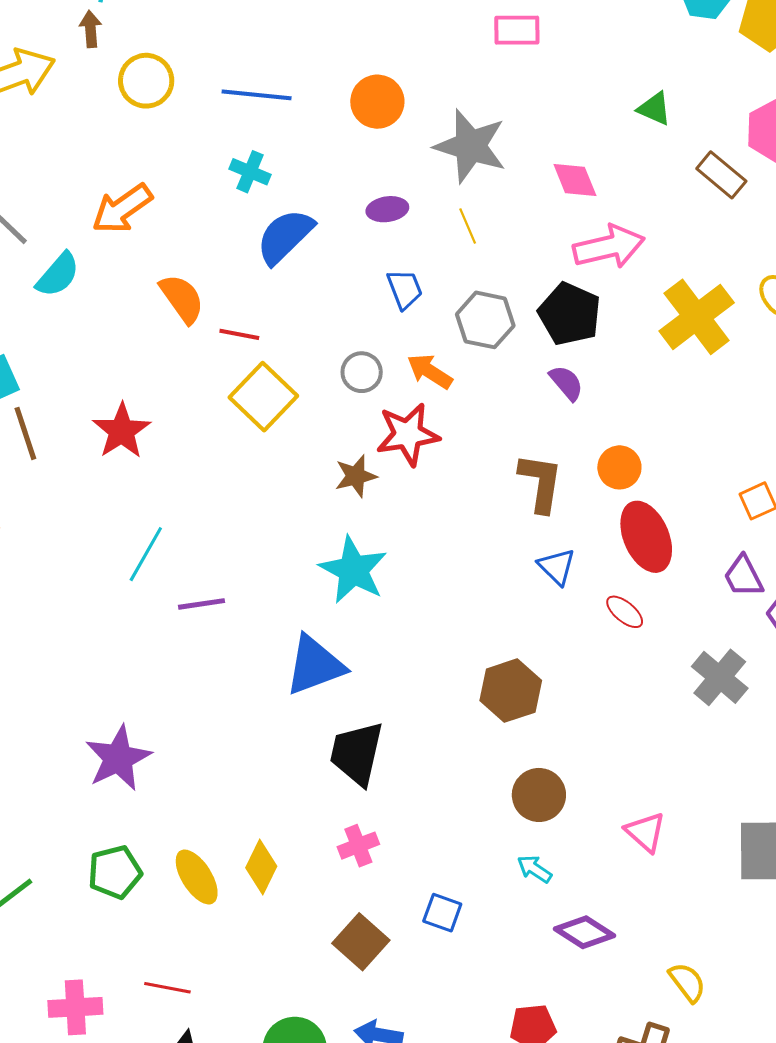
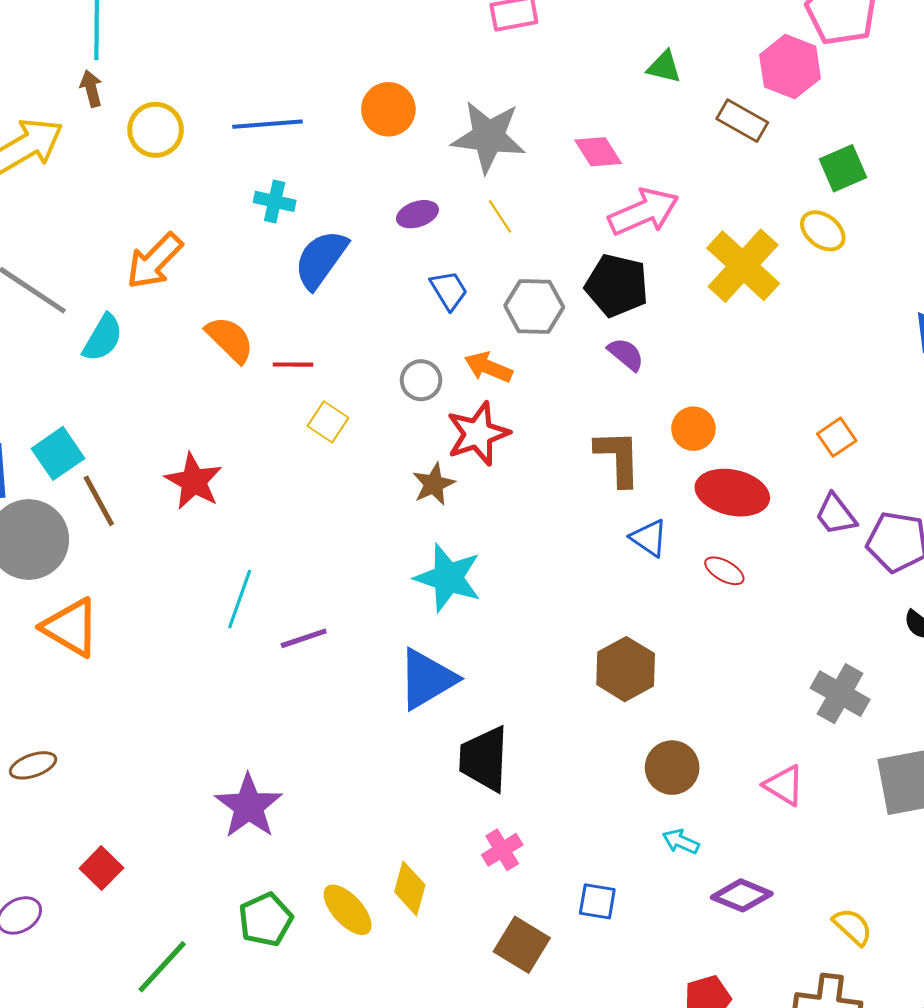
yellow square: (263, 397) -> (328, 422), size x0.6
red ellipse: (646, 537) -> (732, 493), turned -44
gray cross: (720, 677) -> (840, 694), moved

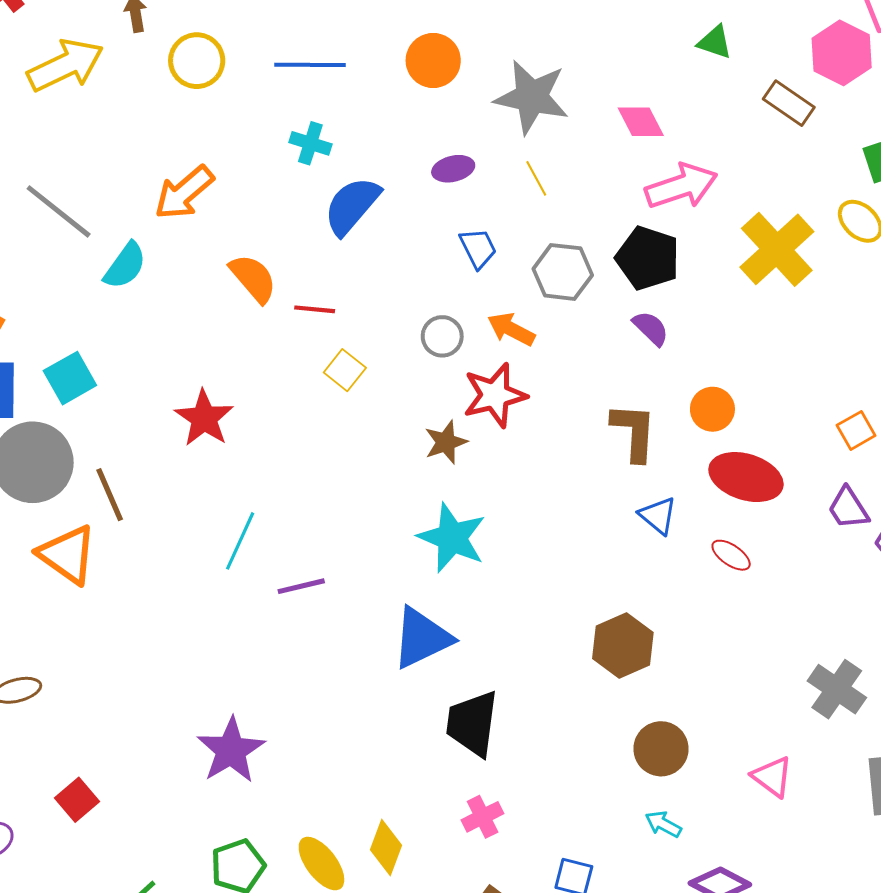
brown line: (99, 501) -> (110, 495), moved

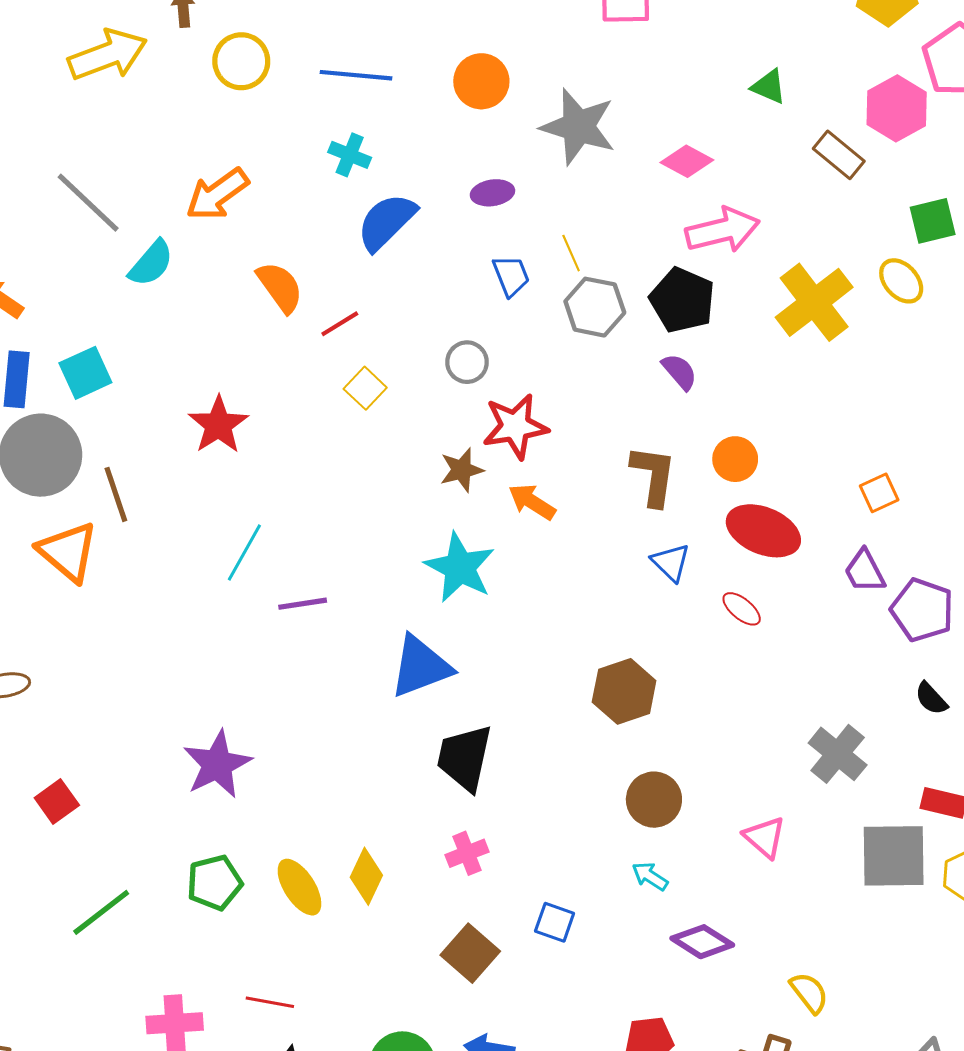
pink diamond: (641, 122) -> (687, 161), turned -39
yellow line: (536, 178) -> (571, 253), moved
red line: (315, 309) -> (340, 324), turned -42
orange arrow: (511, 329) -> (532, 502), moved

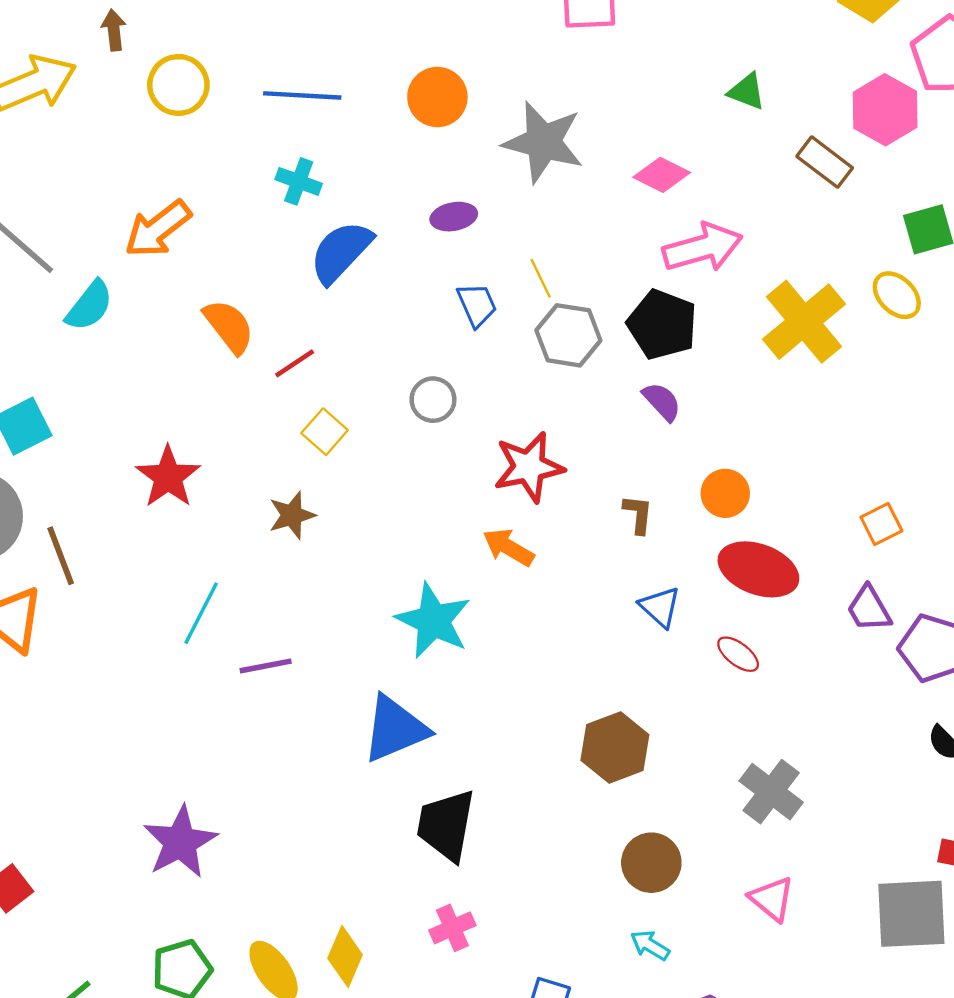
red star: (515, 426) -> (529, 467), moved
brown star: (462, 470) -> (292, 515), moved
brown L-shape: (654, 476) -> (638, 514), size x0.6
gray cross: (838, 754) -> (771, 792), moved

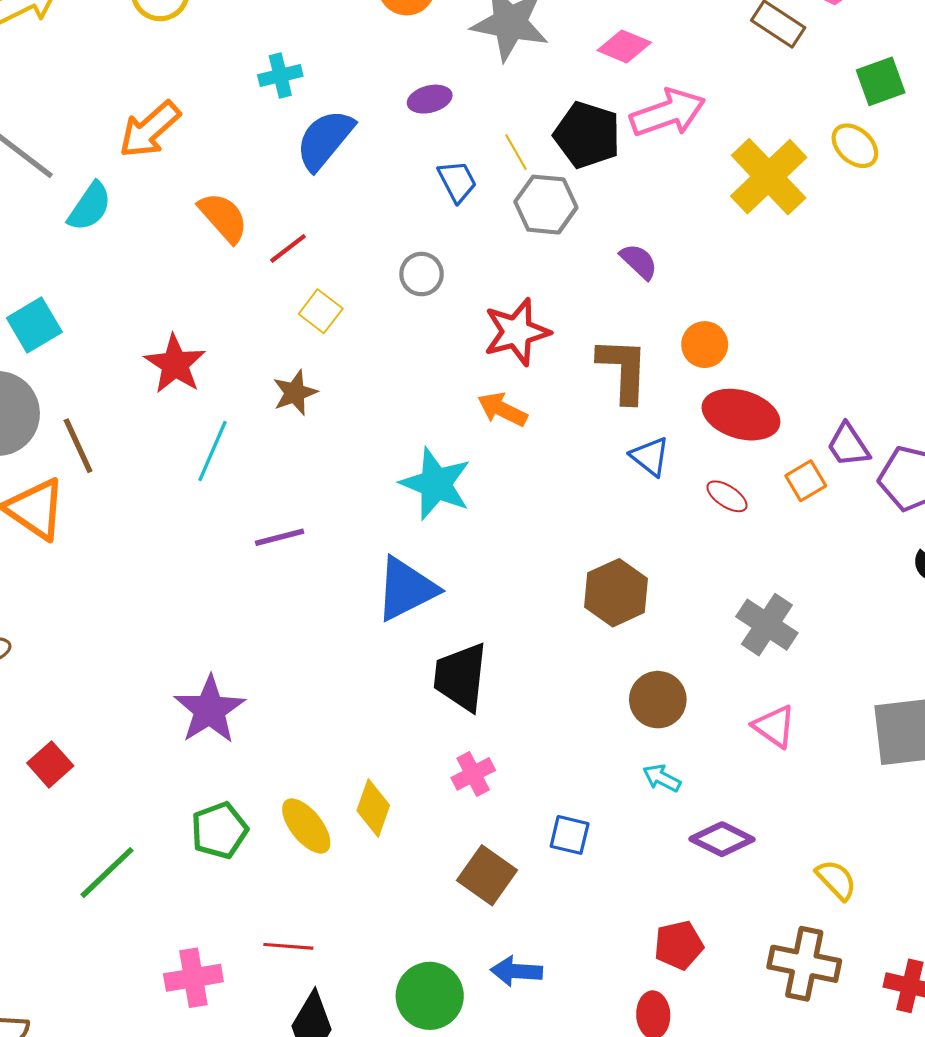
cyan cross: (299, 181) -> (280, 76), turned -30
black pentagon: (662, 324) -> (587, 135), moved
brown L-shape: (638, 514) -> (623, 370), size x1.8
orange square: (881, 524) -> (806, 481), moved
cyan line: (201, 613) -> (212, 451), moved

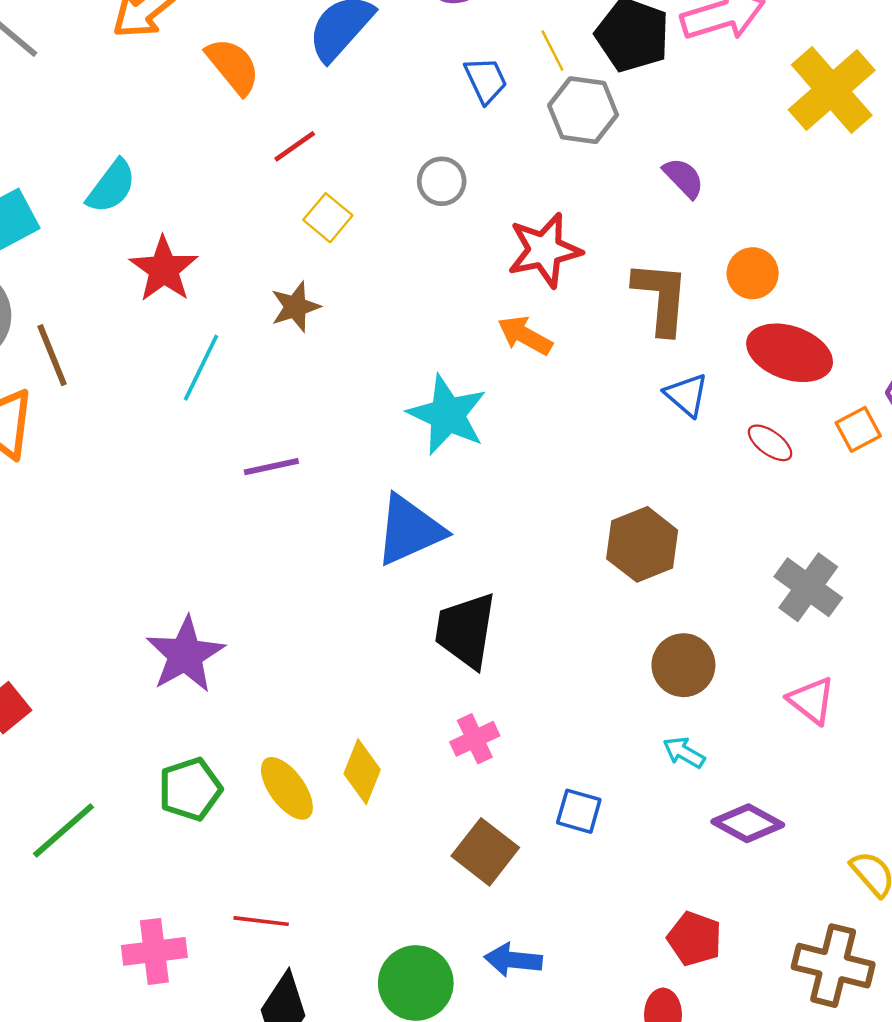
cyan semicircle: (90, 207) -> (111, 186), moved
orange semicircle: (223, 217) -> (233, 66), moved
red pentagon: (679, 945) -> (695, 939), turned 30

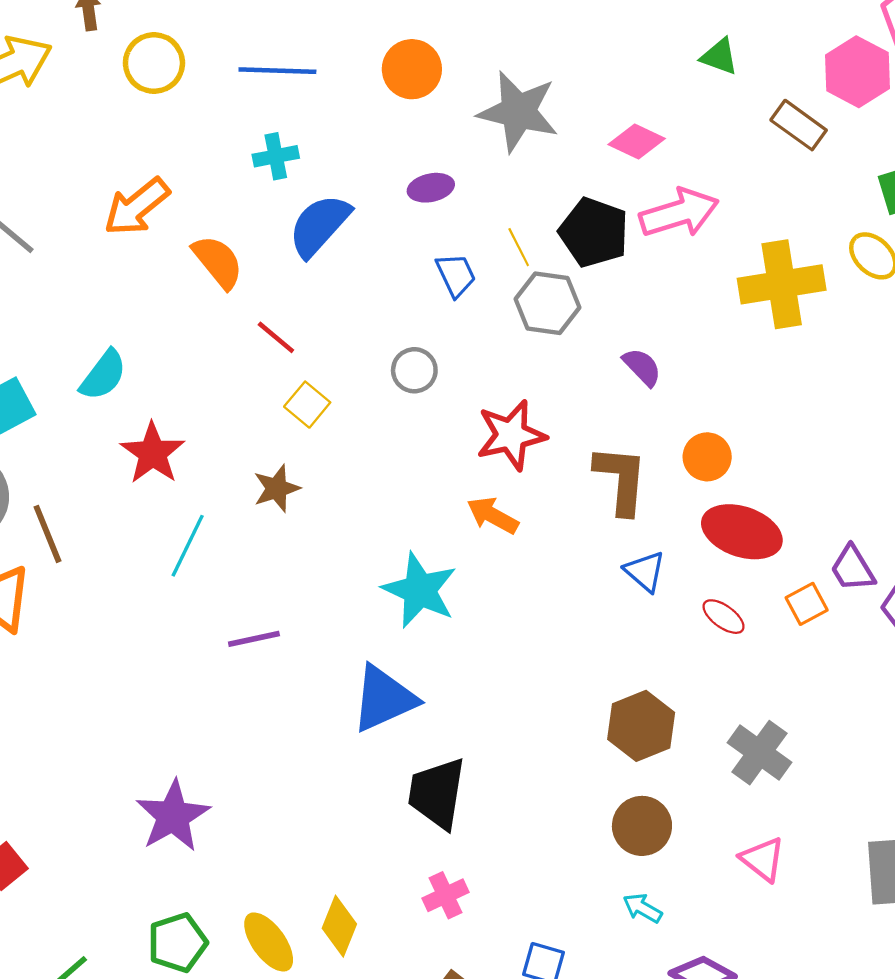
yellow cross: (832, 90) -> (782, 284), turned 32
red line: (295, 146) -> (276, 337), turned 75
brown hexagon: (642, 544) -> (641, 726), moved

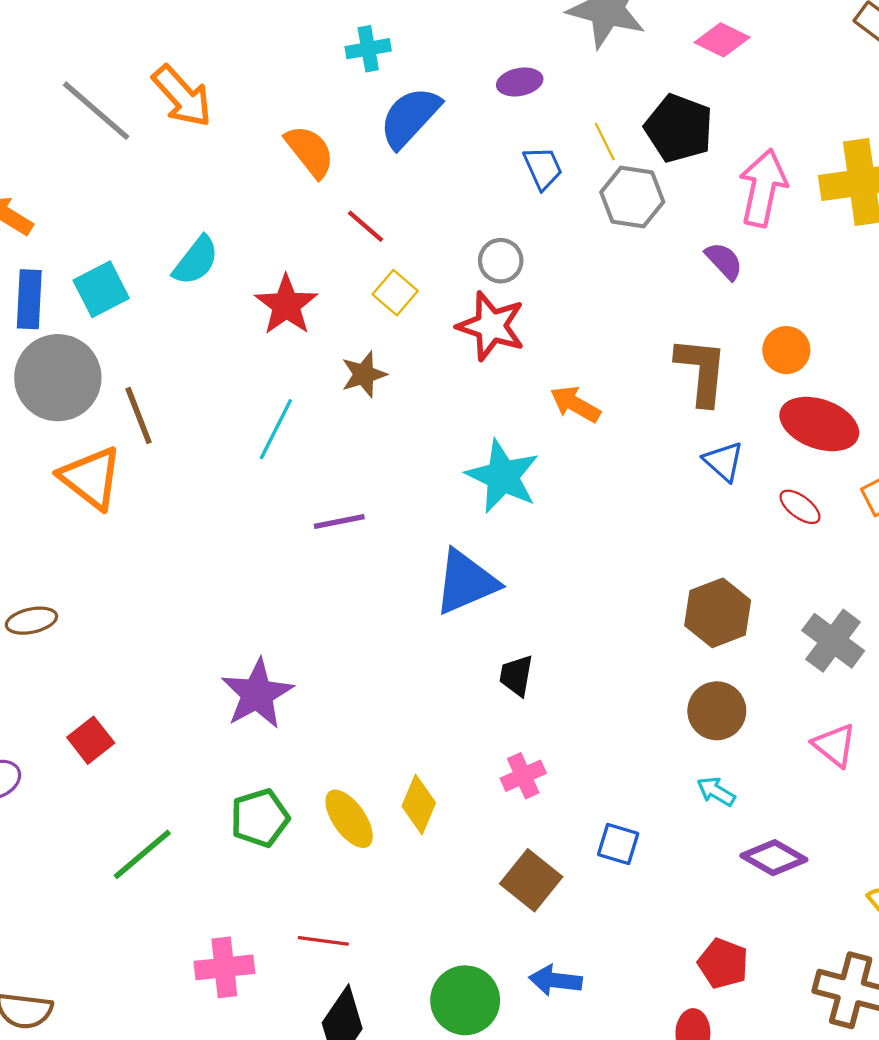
orange arrow: (137, 207) -> (182, 96), moved, turned -94
pink arrow: (679, 213) -> (763, 188), moved, turned -62
red star: (511, 435) -> (491, 326), moved, turned 30
red star: (153, 453) -> (286, 305), moved
black trapezoid: (437, 793) -> (516, 676), size x0.6

